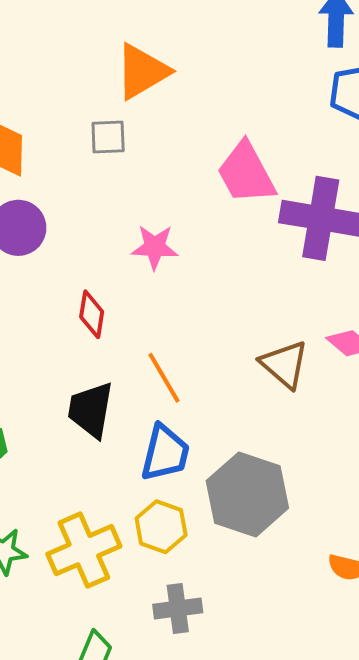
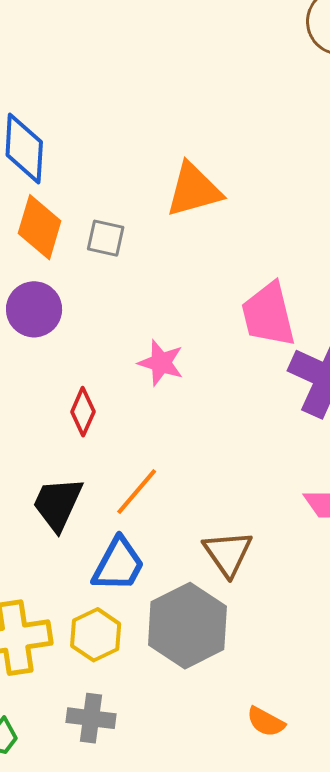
gray square: (108, 137) -> (106, 238), moved
brown triangle: (284, 364) -> (228, 553), moved
orange line: (164, 378) -> (137, 492), turned 56

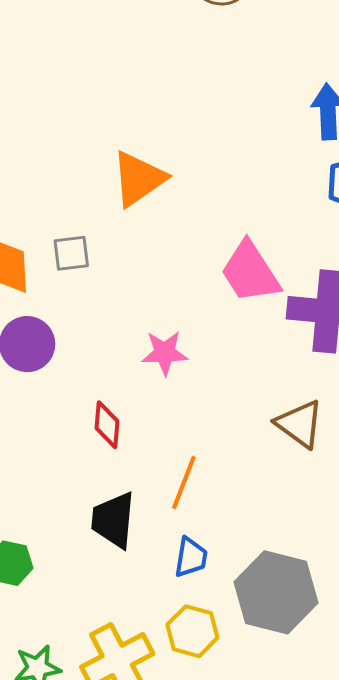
brown triangle: (228, 553) -> (300, 424), moved
blue trapezoid: (118, 565) -> (191, 557), size x0.7

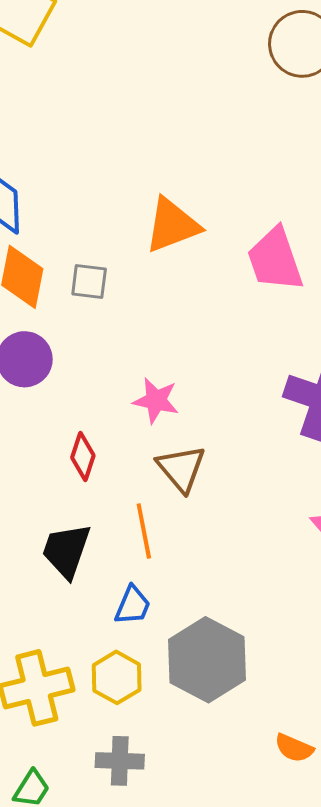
pink trapezoid: (250, 272) -> (275, 260), moved
brown triangle: (300, 424) -> (181, 468), moved
orange line: (184, 482) -> (144, 531), turned -46

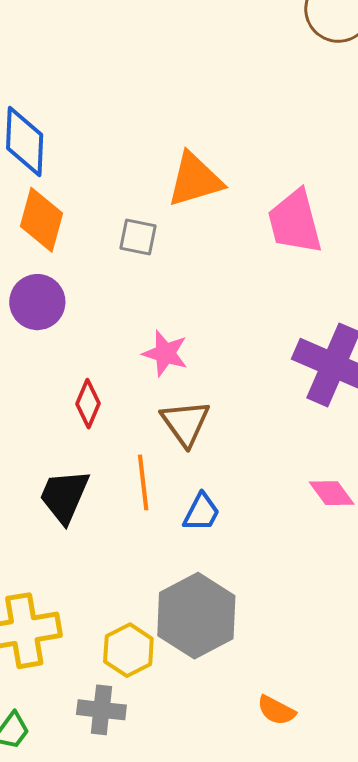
gray square: (89, 282) -> (138, 237), moved
blue trapezoid: (133, 605) -> (201, 512), moved
yellow hexagon: (117, 677) -> (128, 650), moved

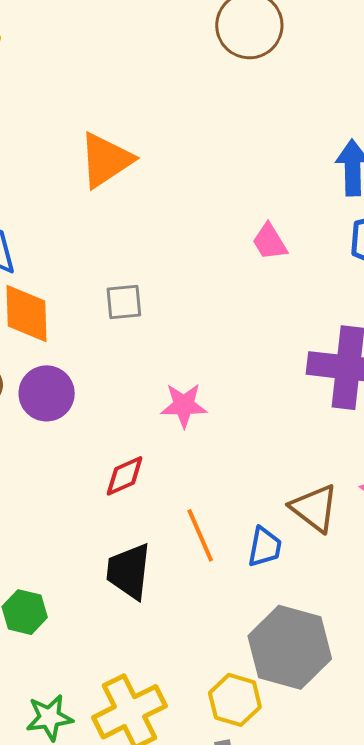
orange triangle: (195, 180) -> (106, 160), moved
pink trapezoid: (295, 222) -> (270, 242), size x0.6
red diamond: (88, 404) -> (125, 476), turned 60
brown triangle: (185, 423) -> (314, 508), moved

